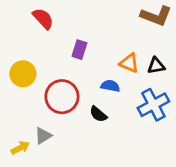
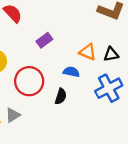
purple rectangle: (79, 50) -> (44, 40), turned 35
black semicircle: (98, 114) -> (61, 96), turned -112

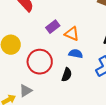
orange triangle: (88, 52) -> (72, 34), moved

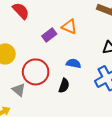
orange triangle: (72, 34) -> (69, 27), moved
gray triangle: (26, 91) -> (19, 90), moved, turned -48

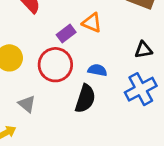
red circle: (36, 72) -> (55, 65), moved
black semicircle: (64, 86) -> (85, 99), size x1.5

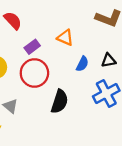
purple rectangle: (66, 34) -> (32, 47), moved
blue semicircle: (97, 70) -> (82, 64), moved, turned 105

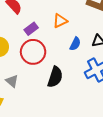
orange triangle: (65, 38) -> (60, 21), turned -49

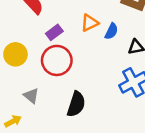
blue semicircle: (75, 44) -> (111, 31), moved
black semicircle: (55, 77) -> (76, 104), moved

